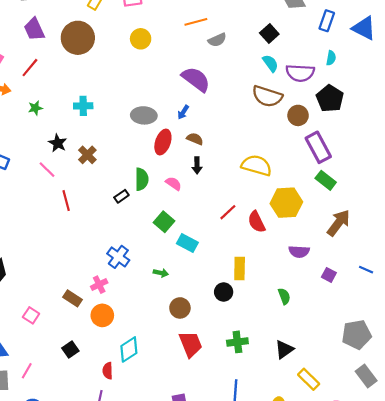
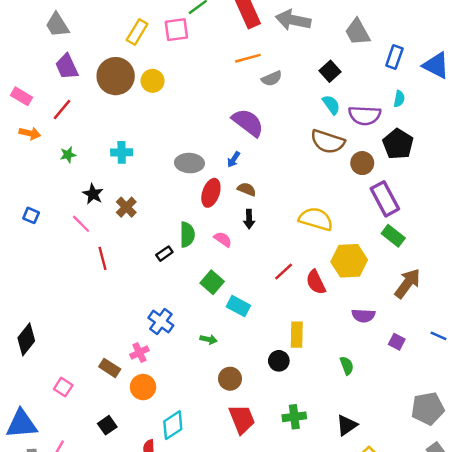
yellow circle: (141, 39) -> (153, 81), moved

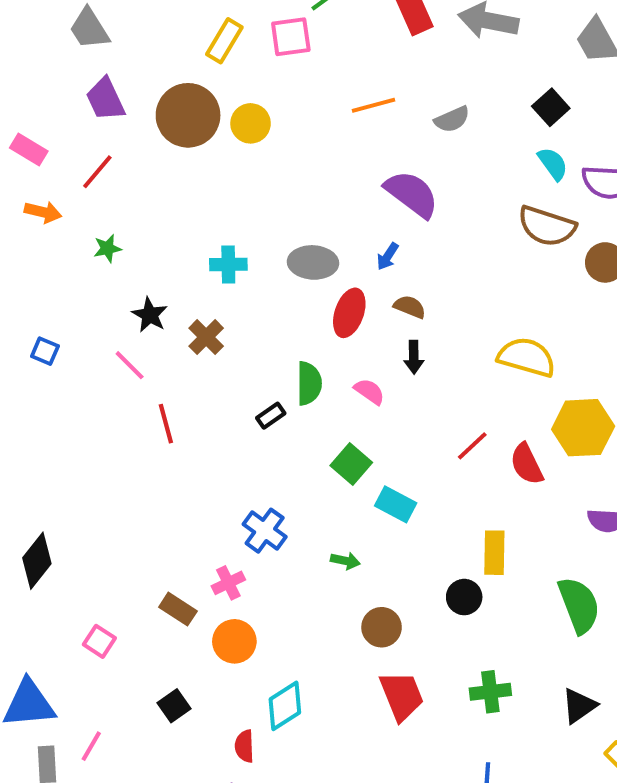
orange line: (248, 58) -> (373, 105), moved
cyan cross: (122, 152) -> (228, 264), moved
green semicircle: (347, 366) -> (579, 605), size x1.8

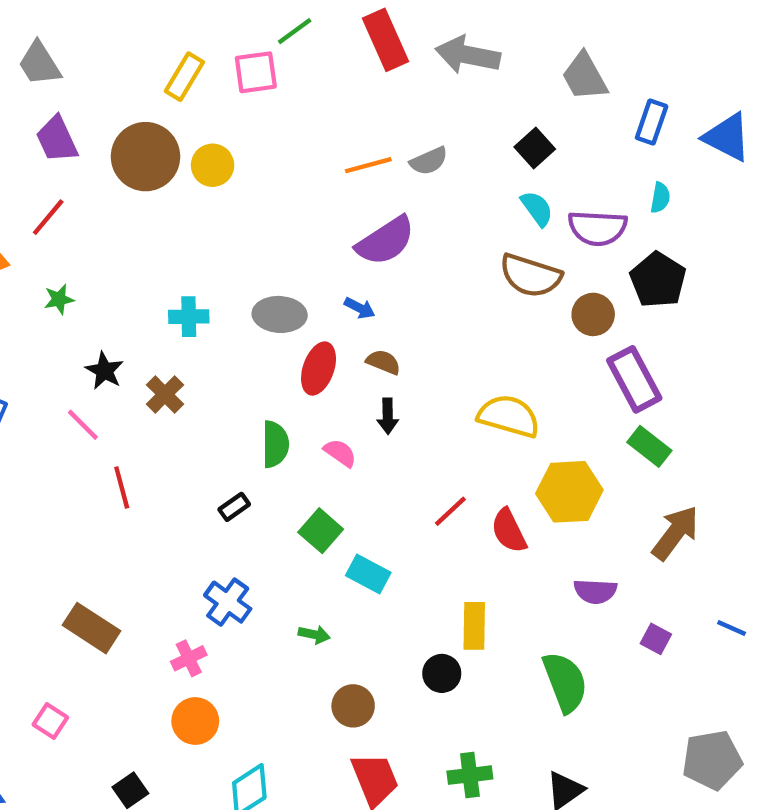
orange line: (373, 105) -> (368, 165), moved
purple semicircle: (412, 194) -> (386, 241), turned 110
blue arrow: (388, 256) -> (360, 308), turned -96
black rectangle: (271, 416) -> (234, 507), moved
brown rectangle: (178, 609) -> (91, 628), moved, size x1.4

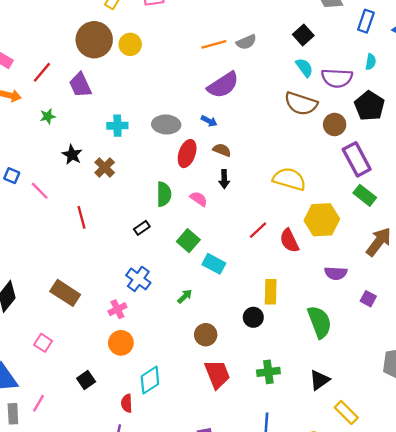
purple trapezoid: (57, 139) -> (80, 85), moved
pink line: (83, 425) -> (40, 191), moved
green arrow: (314, 635) -> (185, 296), turned -56

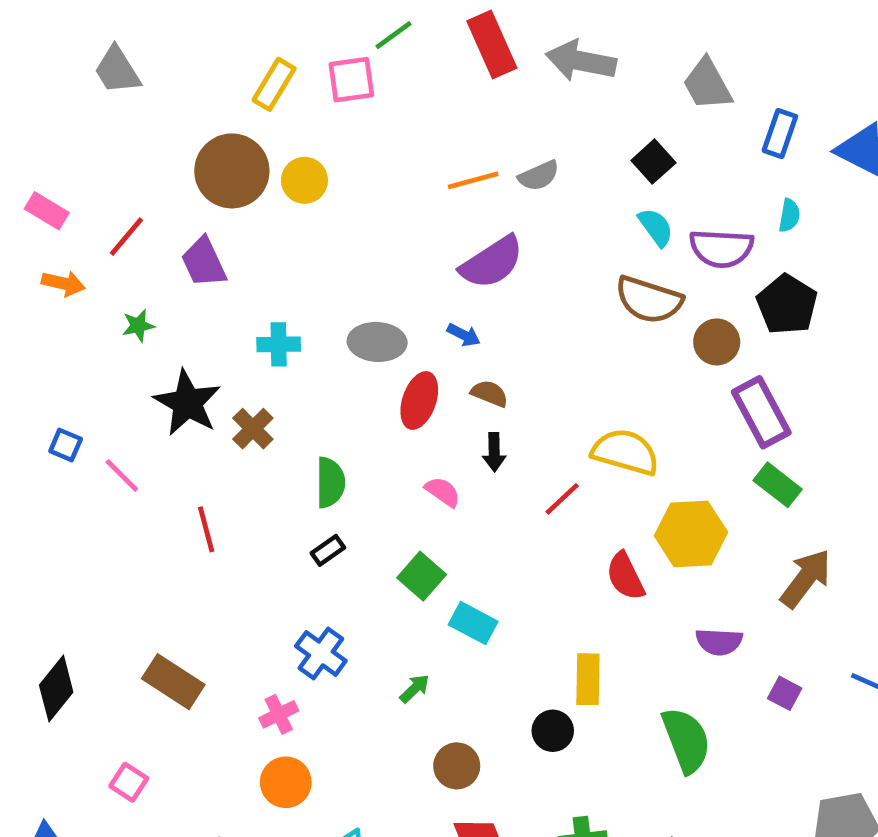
black star: (72, 155) -> (187, 403), size x1.6
green semicircle: (164, 194) -> (330, 482), moved
red line: (258, 230) -> (562, 499), moved

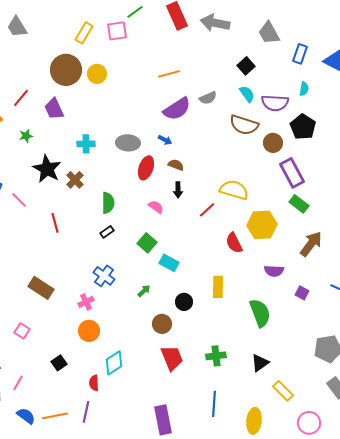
gray semicircle: (539, 176) -> (208, 98), moved
black circle: (553, 731) -> (184, 302), moved

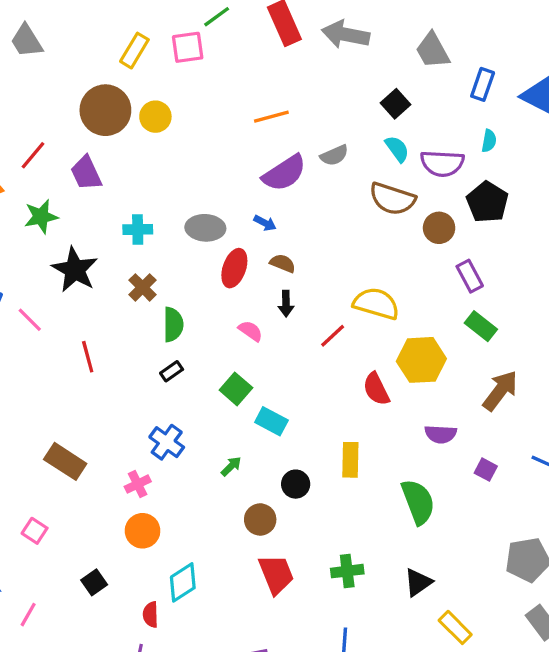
green star: (26, 136) -> (41, 217), size x1.5
purple rectangle: (292, 173) -> (470, 276), size x0.7
brown cross: (75, 180) -> (143, 287), moved

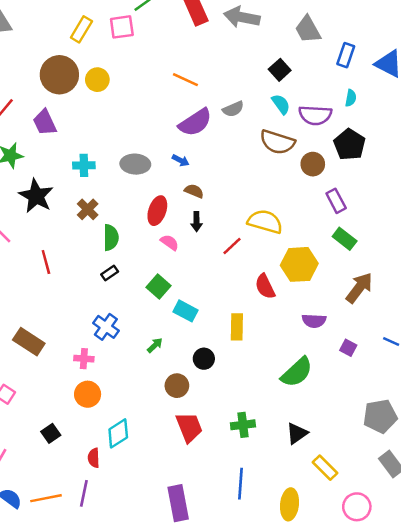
orange line: (271, 117) -> (185, 80), turned 40
red ellipse: (234, 268) -> (157, 211), moved
yellow rectangle: (350, 460) -> (237, 327), moved
pink cross: (138, 484) -> (84, 359), turned 30
green semicircle: (418, 502) -> (297, 372), turned 68

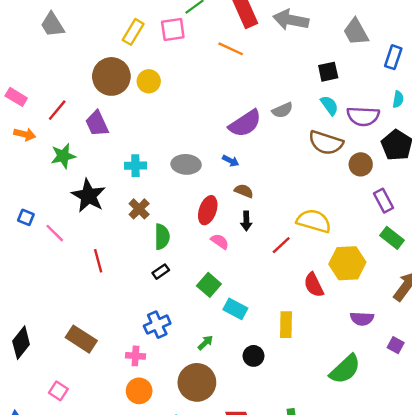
black square: (280, 70) -> (328, 72), turned 30
orange line: (185, 80) -> (231, 49), moved
blue cross: (106, 327) -> (157, 325), turned 30
brown circle: (177, 386) -> (197, 382), moved, size x1.6

